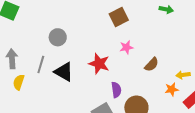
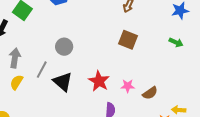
brown square: (119, 17) -> (128, 40), turned 36
pink star: (126, 47) -> (128, 86), moved

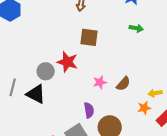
gray circle: (64, 47) -> (46, 71), moved
red star: (99, 81) -> (67, 62), moved

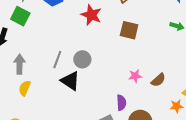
red star: (67, 62) -> (91, 15), moved
gray line: (13, 87) -> (57, 60), moved

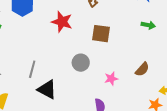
gray circle: (82, 59) -> (81, 63), moved
brown semicircle: (158, 80) -> (142, 69), moved

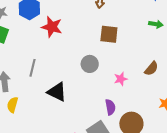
red star: (62, 22) -> (52, 27), moved
gray line: (32, 69) -> (32, 68), moved

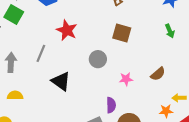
green arrow: (156, 24) -> (170, 31), turned 48
red star: (52, 27) -> (67, 30), moved
yellow semicircle: (12, 105) -> (15, 95), moved, turned 63

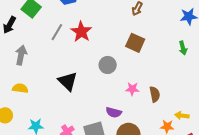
gray line: (41, 53) -> (57, 32), moved
brown semicircle: (158, 74) -> (155, 94), moved, turned -70
purple semicircle: (111, 105) -> (114, 112), turned 98

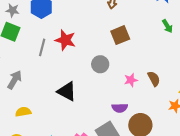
brown square: (135, 43) -> (120, 35), turned -30
gray arrow: (21, 55) -> (15, 80), turned 36

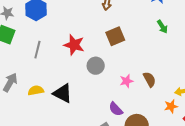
red star: (65, 40) -> (74, 45), moved
purple semicircle: (120, 108) -> (116, 109), turned 49
yellow semicircle: (23, 112) -> (36, 90), moved

